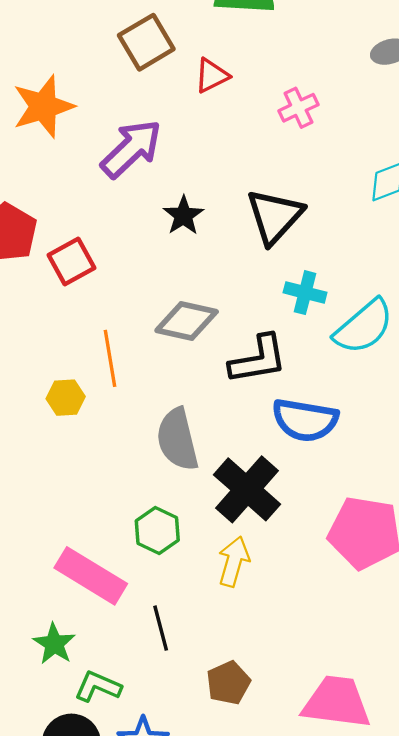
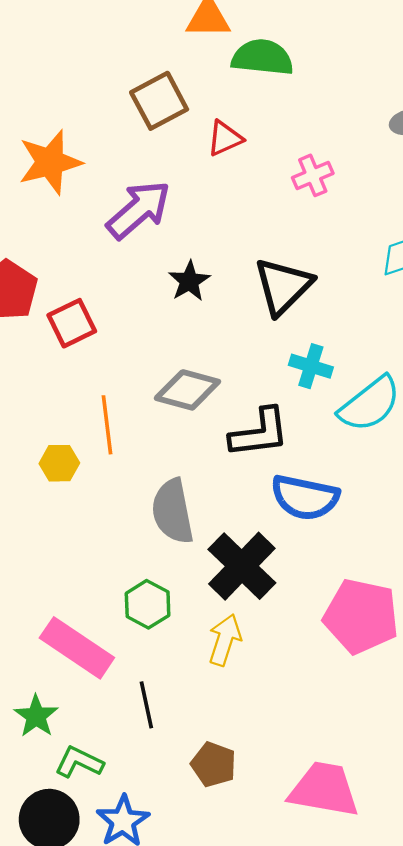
brown pentagon: (228, 683) -> (214, 764), turned -30

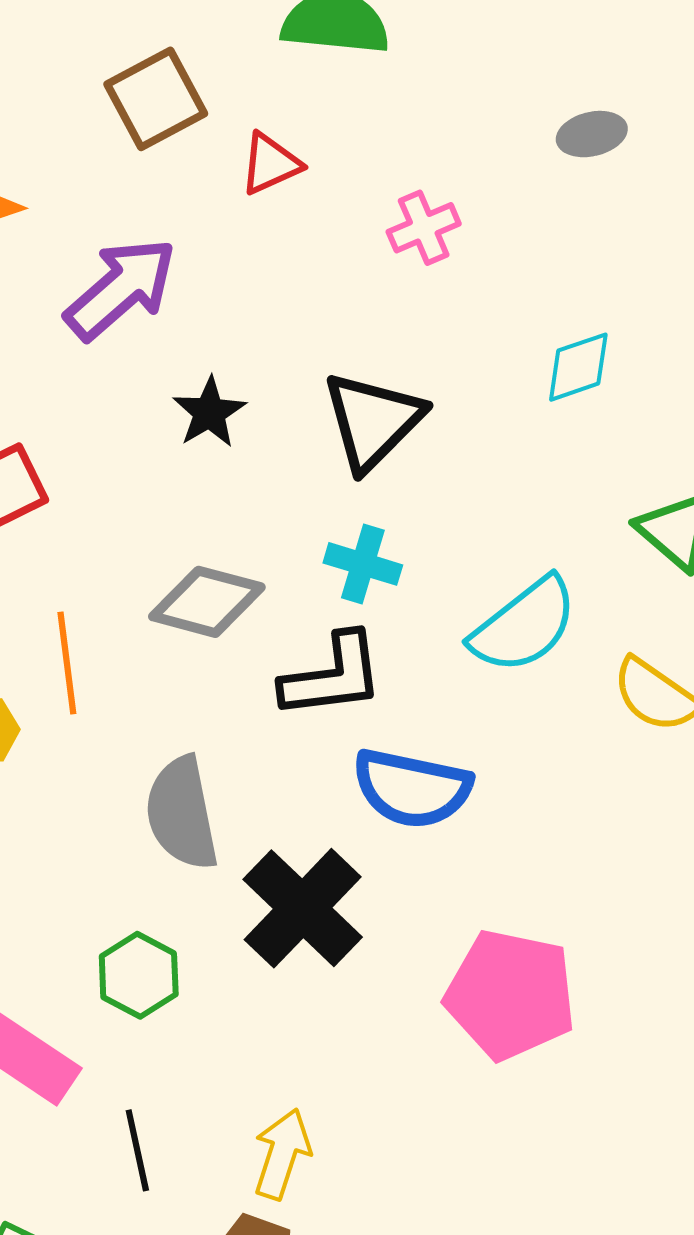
cyan cross: (311, 366) -> (363, 564), moved
yellow arrow: (225, 640) -> (282, 1154), moved

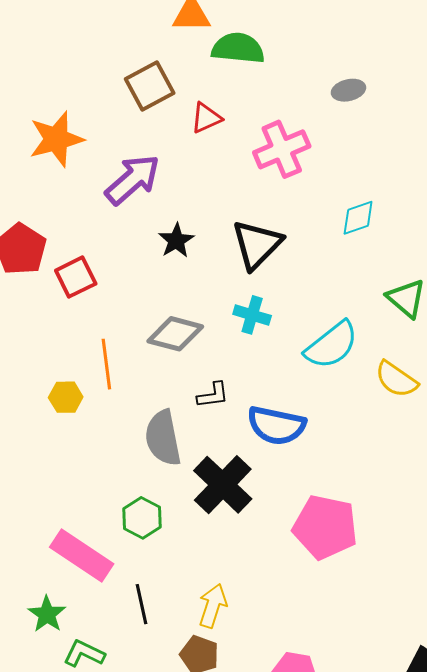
gray ellipse: (592, 134) -> (348, 90), moved
pink cross: (424, 228) -> (282, 149), size x1.6
black L-shape: (332, 676) -> (213, 395), moved, size x0.6

